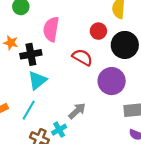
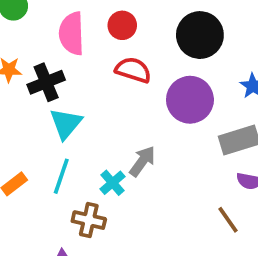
red circle: (98, 31) -> (122, 25), moved
cyan cross: (59, 130) -> (112, 183), moved

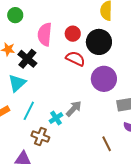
black circle: (200, 35) -> (99, 42), moved
black cross: (46, 82) -> (27, 59), turned -36
cyan triangle: (66, 124) -> (17, 83), moved
brown line: (228, 220) -> (107, 144), moved

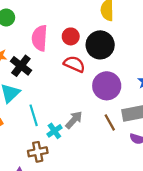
cyan line: (29, 111) -> (34, 115), moved, turned -42
brown cross: (40, 137) -> (38, 152), turned -30
brown line: (107, 144) -> (110, 122), moved

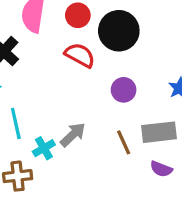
purple circle: (107, 86) -> (124, 90), size x0.6

